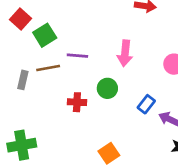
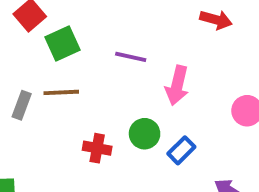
purple line: (77, 56) -> (131, 57), moved
blue rectangle: (146, 104) -> (181, 150), moved

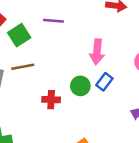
purple line: (131, 57) -> (53, 21), moved
blue rectangle: (181, 150) -> (104, 82), moved

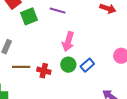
pink arrow: (97, 52) -> (68, 42), moved
brown line: (23, 67) -> (21, 67), moved

